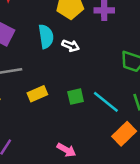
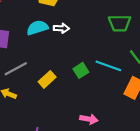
cyan semicircle: (46, 36) -> (37, 28), turned -80

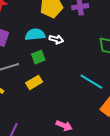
green square: (81, 70) -> (38, 57), moved

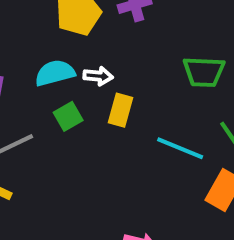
yellow rectangle: (34, 82) -> (121, 110), moved, turned -35

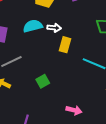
green square: (68, 116) -> (43, 81), moved

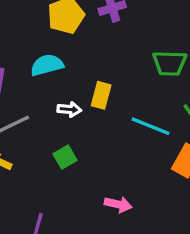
white arrow: (54, 28) -> (69, 109), moved

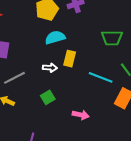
cyan semicircle: (47, 65) -> (55, 37), moved
pink arrow: (118, 204) -> (81, 115), moved

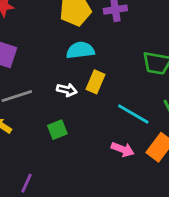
pink arrow: (81, 115) -> (123, 149), moved

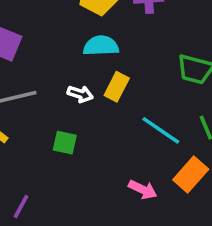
green square: (57, 130) -> (65, 143), turned 30
pink arrow: (123, 149) -> (143, 190), moved

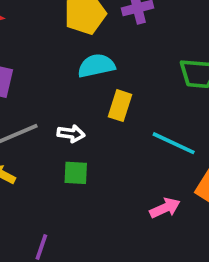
white arrow: (80, 94) -> (71, 134), moved
pink arrow: (143, 190) -> (165, 208), turned -40

